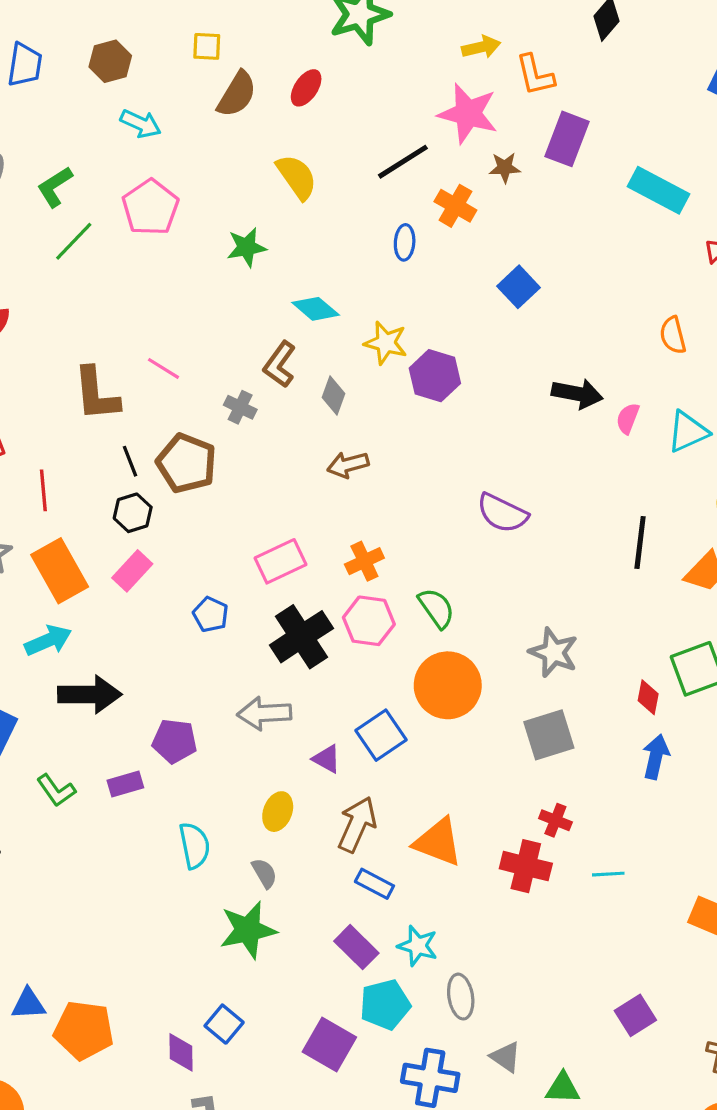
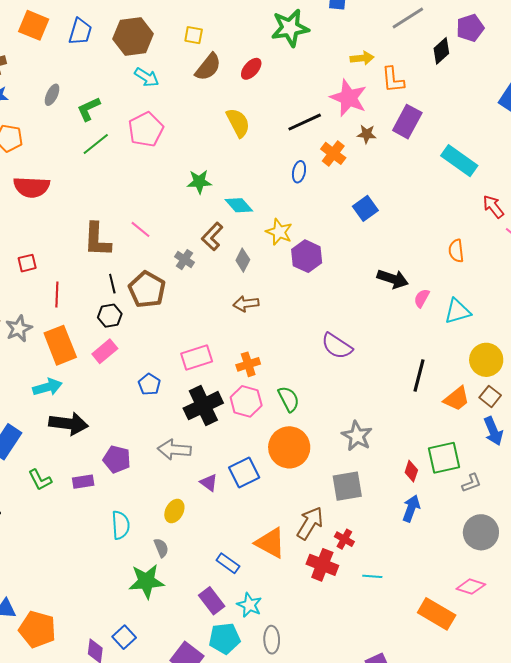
brown hexagon: (110, 61) -> (133, 36), size x1.5
green star: (247, 247) -> (199, 182), moved
brown arrow: (357, 824) -> (310, 523), moved

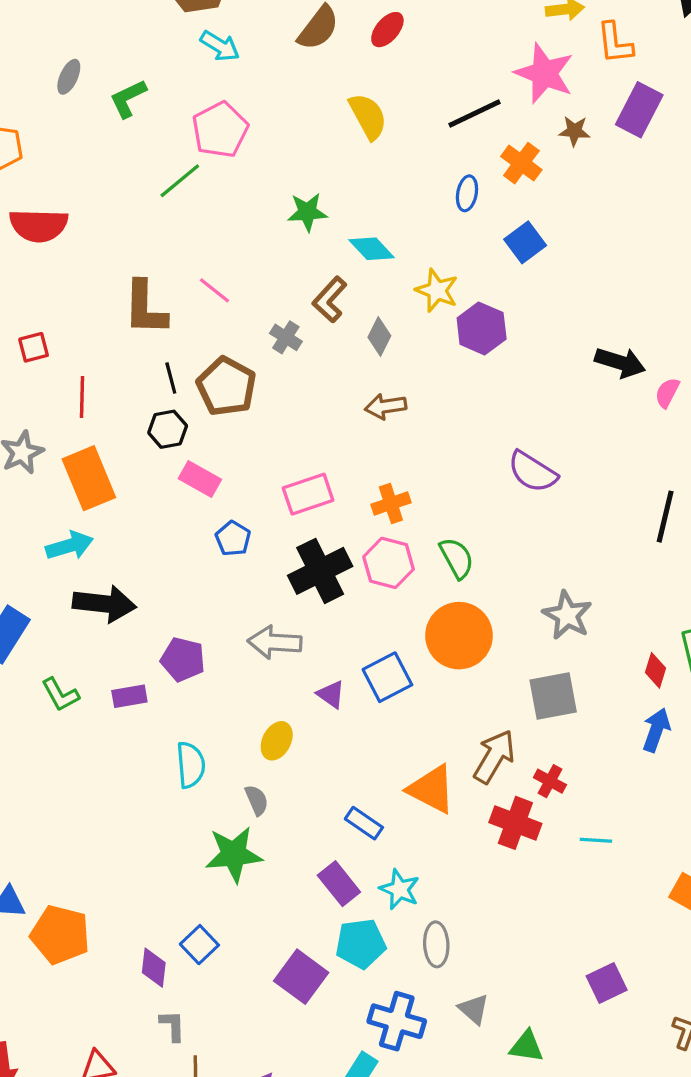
green line: (96, 144) -> (180, 181), moved
blue square: (365, 208) -> (525, 242), moved
pink rectangle: (105, 351) -> (200, 479), moved, turned 70

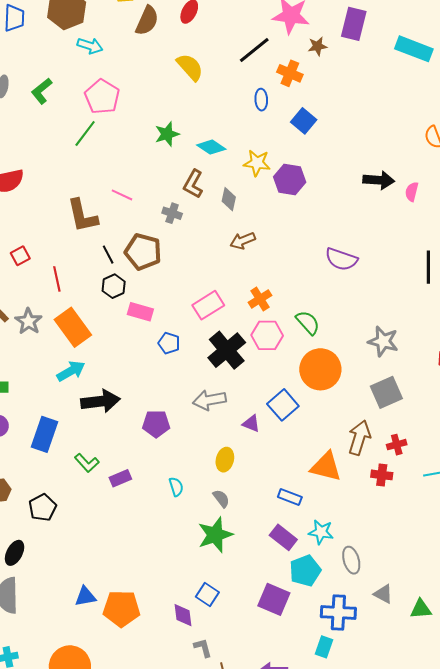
purple rectangle: (129, 696) -> (120, 478), moved
cyan semicircle: (191, 765) -> (176, 487), size x0.7
red cross: (550, 781) -> (397, 445), turned -30
red cross: (515, 823) -> (382, 475), size x0.7

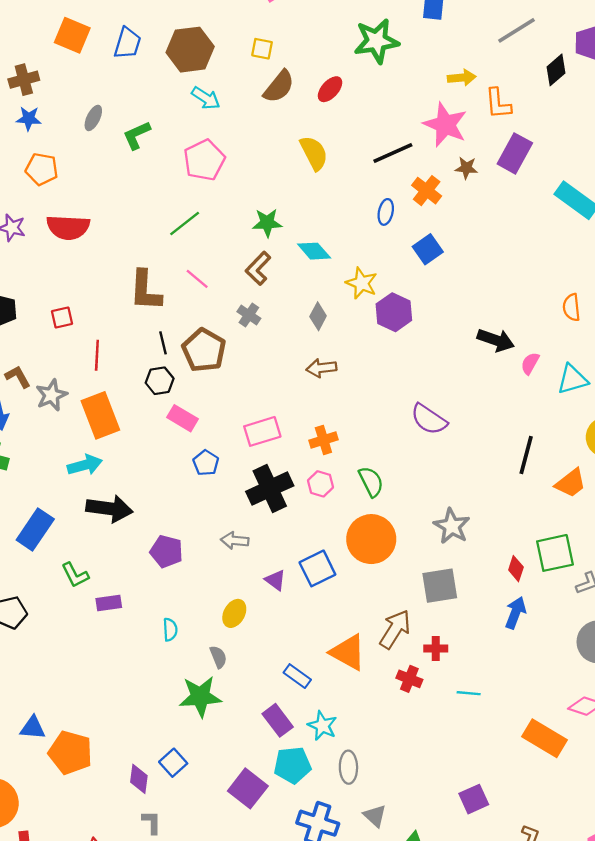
green line: (85, 133) -> (185, 223), moved
brown L-shape: (193, 184) -> (258, 268), moved
pink hexagon: (267, 335) -> (321, 484), size x0.7
gray arrow: (209, 400) -> (235, 541), size x0.7

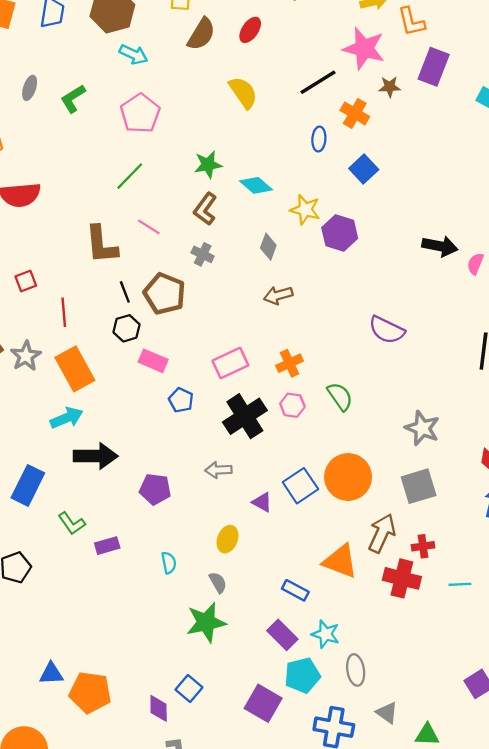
orange circle: (371, 539) -> (348, 477), moved
red cross: (409, 679) -> (402, 578), size x1.5

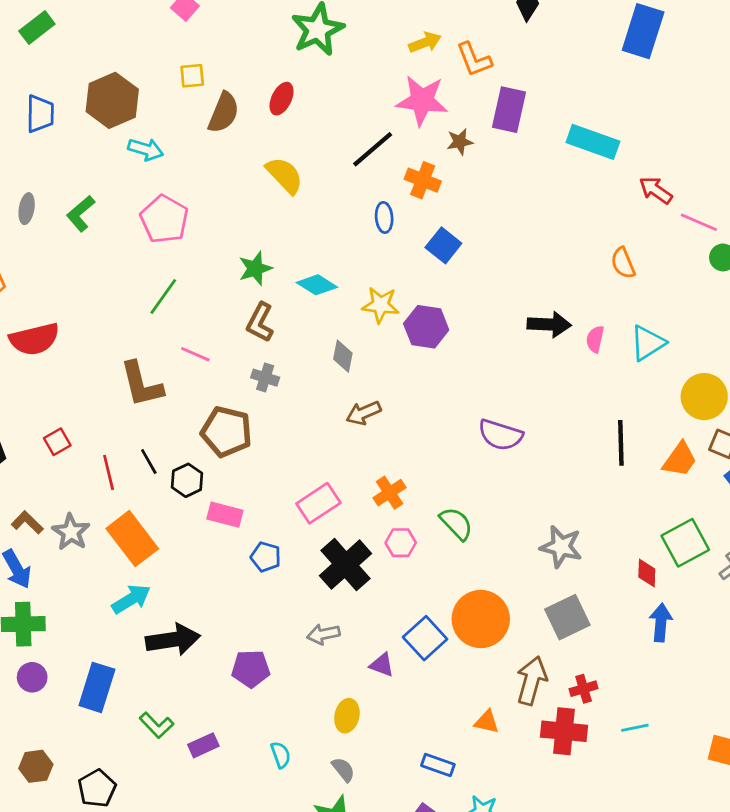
black line: (125, 292) -> (149, 461), moved
orange triangle: (340, 561) -> (487, 722), size x0.6

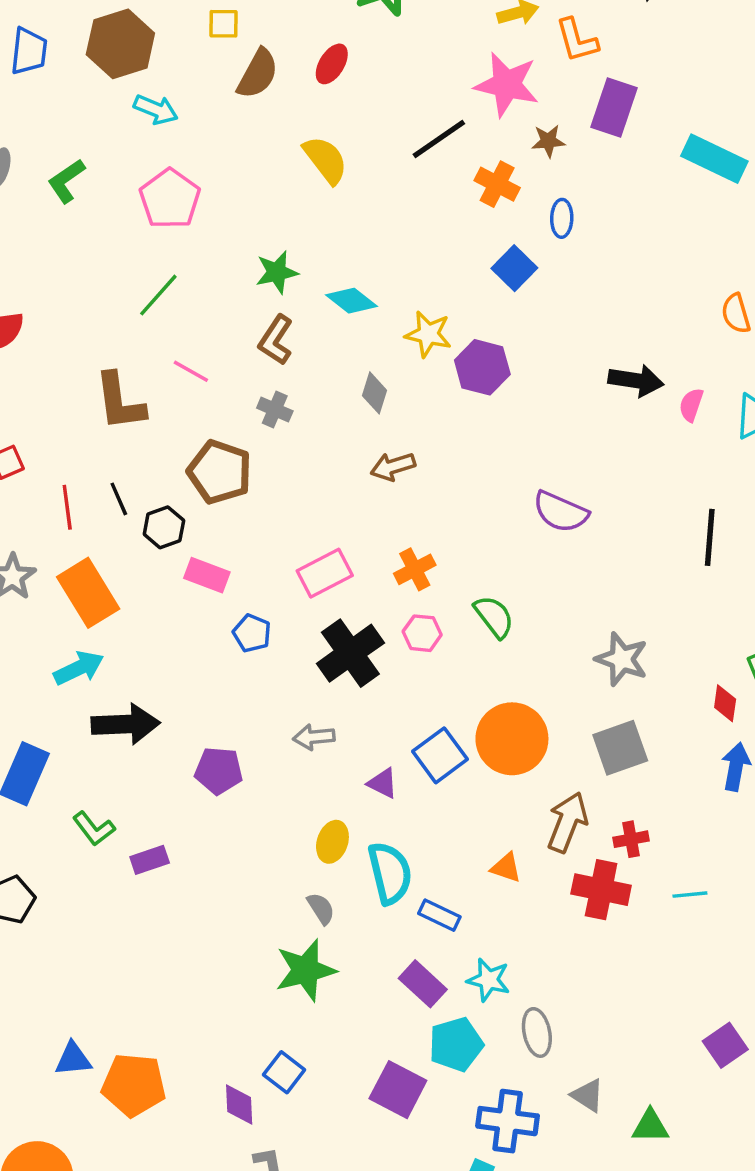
blue ellipse: (384, 217) -> (562, 218), moved
cyan semicircle: (281, 755) -> (390, 873), moved, size x1.8

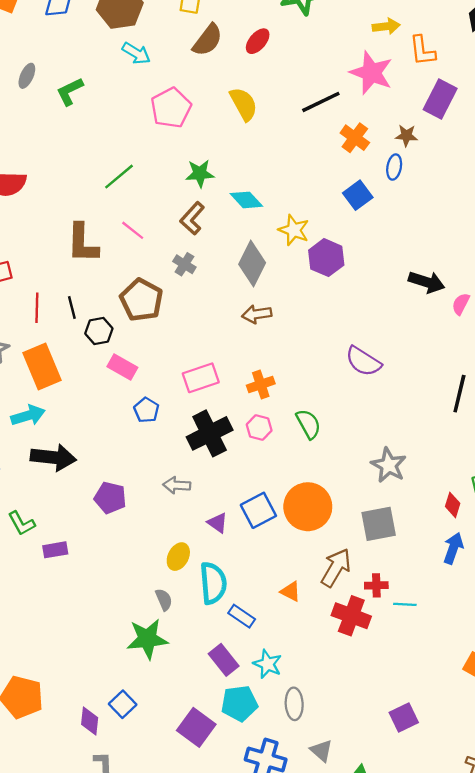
brown star: (548, 141) -> (406, 135), moved
pink pentagon: (170, 199) -> (171, 108), moved
gray diamond: (374, 393) -> (252, 264), size x1.6
cyan line: (690, 895) -> (405, 604), moved
purple square: (725, 1045) -> (404, 717), moved

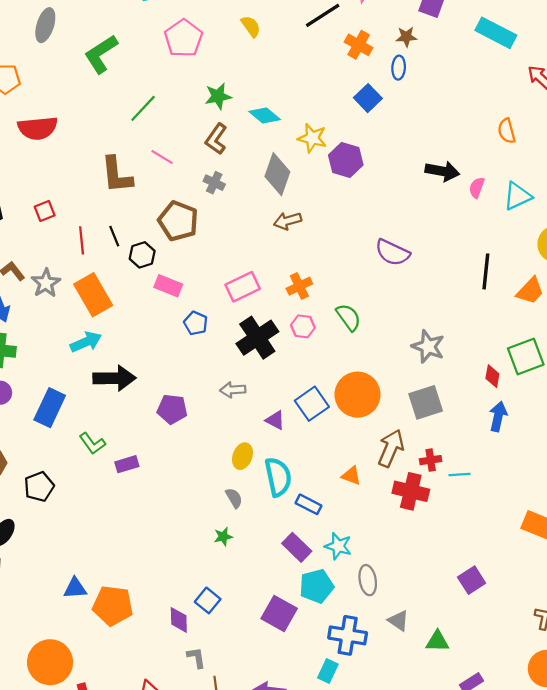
gray ellipse: (27, 76) -> (45, 25), size x1.4
green L-shape: (70, 91) -> (101, 54), moved, size x1.4
yellow semicircle: (244, 104) -> (251, 26), size x0.7
green star: (147, 639) -> (223, 537), size x0.5

